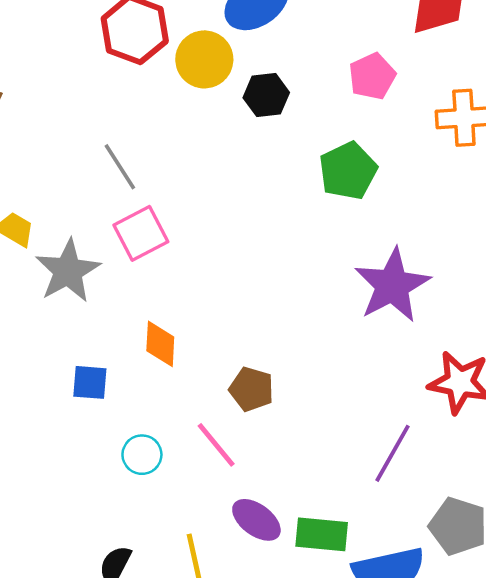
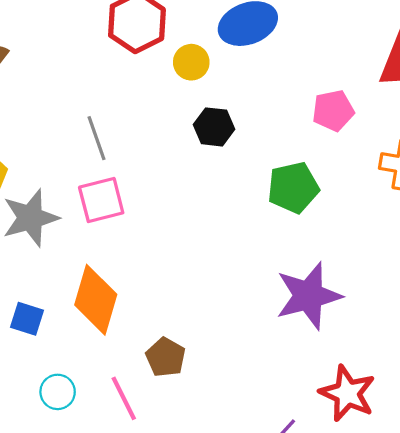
yellow circle: (204, 59) -> (191, 62), size x0.7
black hexagon: (266, 95) -> (214, 127), moved
orange diamond: (160, 344) -> (96, 300), size x1.6

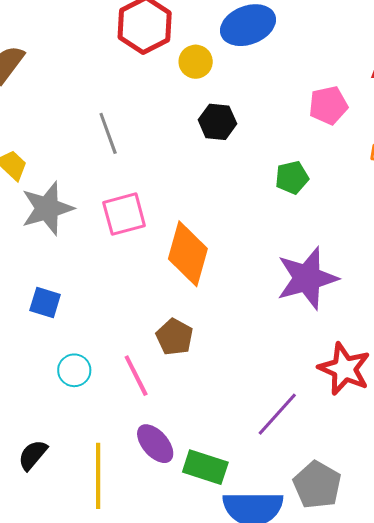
green pentagon: (293, 188) -> (292, 178), size x0.7
pink square: (101, 200) -> (124, 214), moved
orange diamond: (96, 300) -> (188, 254), moved

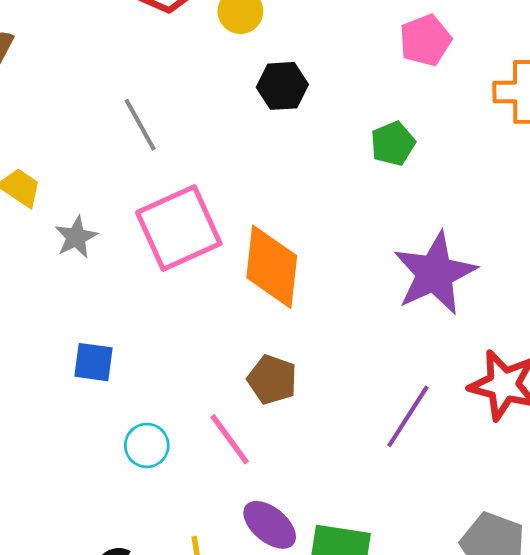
gray star: (47, 208) -> (76, 237), size x0.6
pink square: (124, 214) -> (179, 228), size x1.4
purple line: (277, 414) -> (408, 416), moved

